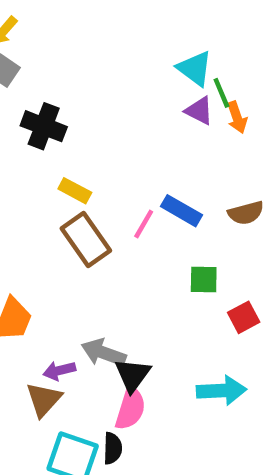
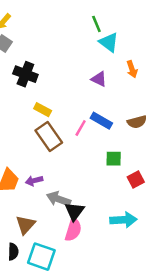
green line: (221, 93) -> (96, 24), moved
purple triangle: (199, 111) -> (99, 79), moved
purple arrow: (59, 371) -> (34, 181), moved
black semicircle: (113, 448) -> (13, 252), moved

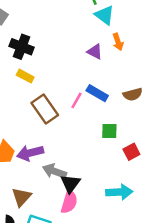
orange arrow: (132, 69) -> (118, 42), moved
yellow rectangle: (43, 110) -> (25, 76), moved
purple arrow: (34, 181) -> (30, 153), size x1.5

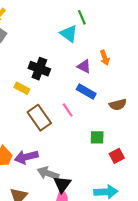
cyan triangle: (105, 15) -> (69, 34), moved
black cross: (22, 47) -> (39, 69), moved
blue rectangle: (97, 93) -> (86, 92), moved
pink line: (76, 100) -> (68, 110), turned -64

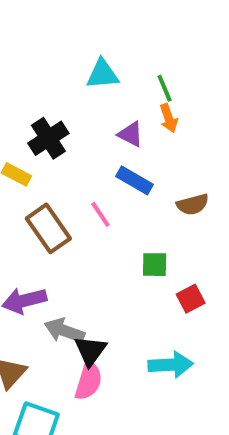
green line: (82, 17) -> (165, 88), moved
cyan triangle: (69, 34) -> (102, 74), turned -42
black cross: (39, 69) -> (48, 138), turned 36

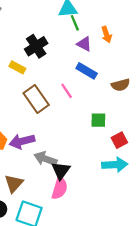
green line: (165, 88) -> (75, 23), moved
cyan arrow: (171, 365) -> (115, 165), moved

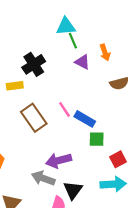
yellow rectangle: (17, 67) -> (15, 86), turned -35
blue rectangle: (87, 71) -> (85, 119), moved
brown semicircle: (121, 85) -> (119, 83), moved
purple arrow: (22, 141) -> (59, 160), moved
black triangle: (61, 171) -> (73, 190), moved

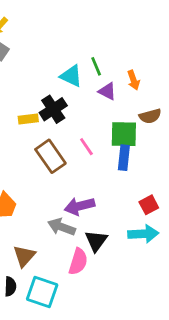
cyan triangle: (66, 26) -> (71, 76), moved, turned 30
black cross: (34, 64) -> (53, 109), moved
blue rectangle: (85, 119) -> (124, 158), moved, turned 66
green square: (97, 139) -> (124, 134), moved, size x1.5

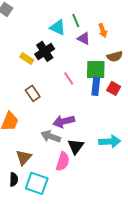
yellow rectangle: (28, 119) -> (27, 58), turned 40
brown rectangle: (50, 156) -> (33, 93), moved, size x0.7
red square: (149, 205) -> (114, 88), moved, turned -32

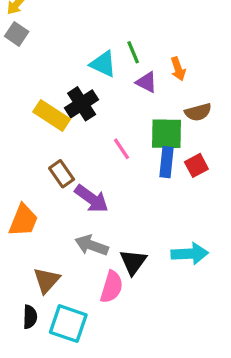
yellow rectangle: (27, 58) -> (52, 115), size x1.5
red square: (114, 88) -> (196, 165), turned 32
purple arrow: (64, 121) -> (92, 199), moved, turned -130

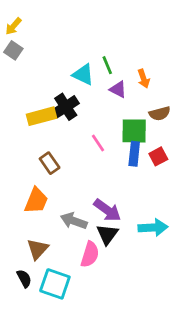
yellow rectangle: (52, 115) -> (42, 116), turned -48
purple arrow: (92, 199) -> (107, 210), moved
orange trapezoid: (23, 220) -> (36, 201), moved
black semicircle: (30, 317) -> (24, 279), turned -30

